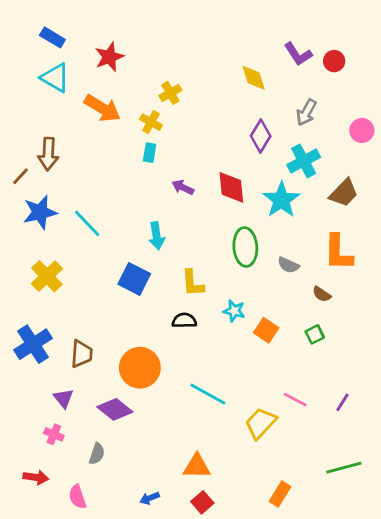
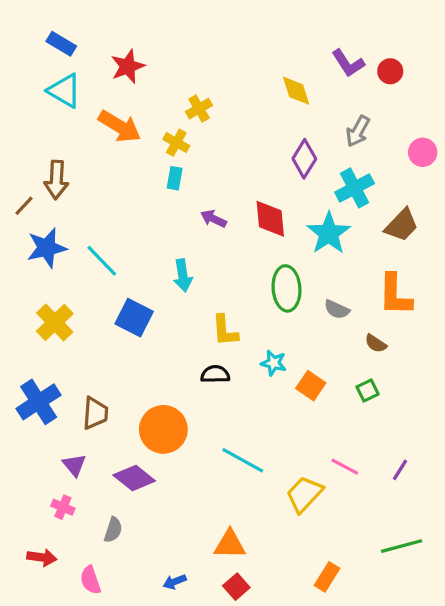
blue square: (134, 279) -> (134, 318), moved

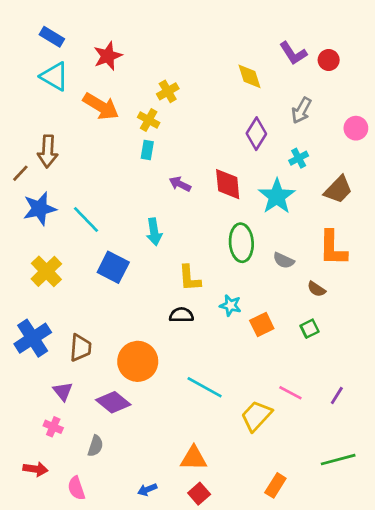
cyan cross: (355, 188) -> (299, 158), size x0.6
orange square: (311, 386) -> (262, 325), turned 30

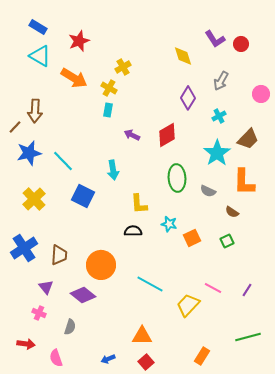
red diamond: (228, 184) -> (167, 135), turned 65
cyan star: (277, 196) -> (217, 153), moved

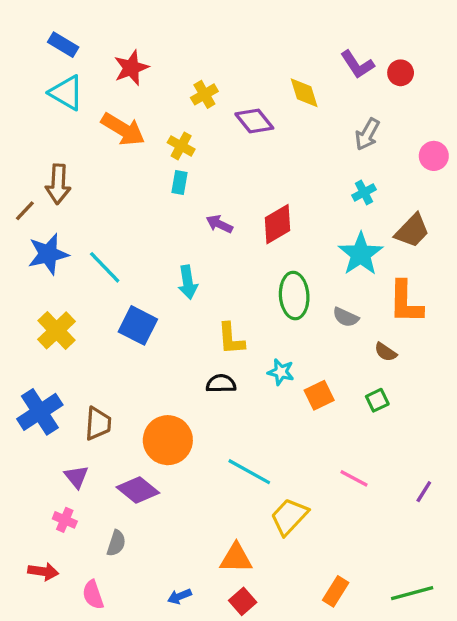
yellow cross: (123, 67) -> (204, 94), moved
purple diamond: (188, 98) -> (254, 121), moved, turned -70
purple line: (247, 290) -> (424, 492), moved
yellow trapezoid: (188, 305) -> (289, 517), moved
green line: (248, 337) -> (412, 593), moved

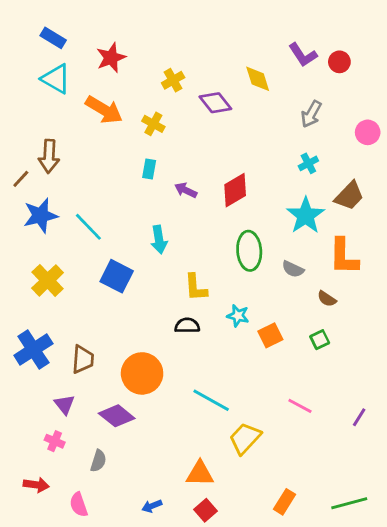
cyan rectangle: (179, 182) -> (149, 169), moved

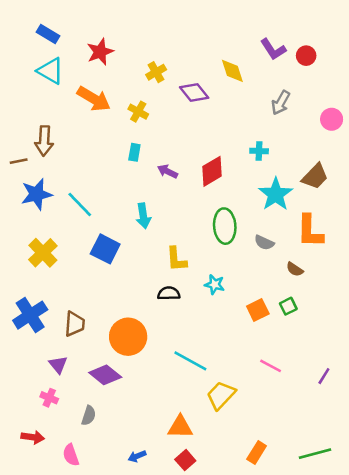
cyan cross: (308, 163) -> (259, 151), moved, turned 30
brown line: (21, 179) -> (19, 161), turned 36
orange square: (270, 335) -> (258, 310), moved

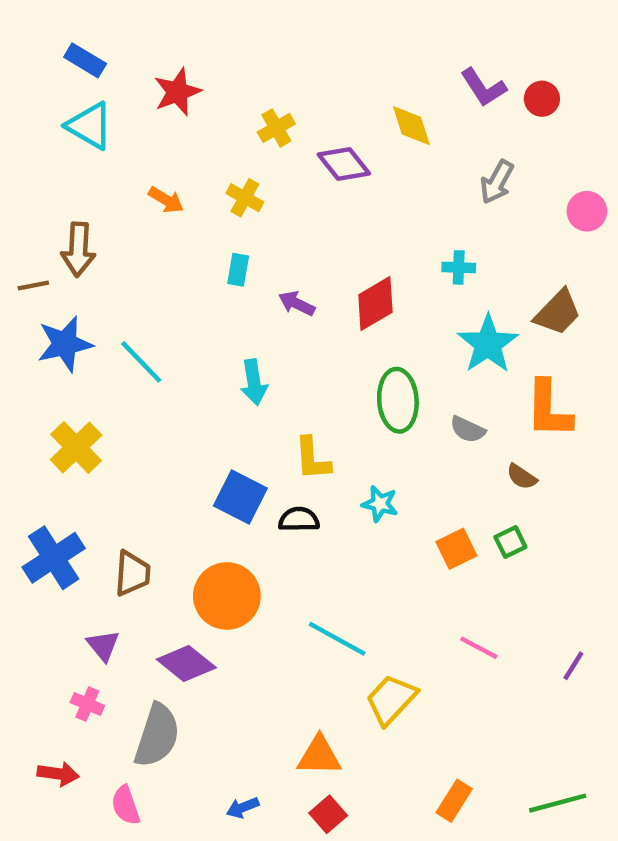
orange arrow: (94, 99) -> (166, 200), moved, size x0.6
blue square: (105, 249) -> (240, 497), moved
gray semicircle: (89, 416) -> (157, 736), size x1.8

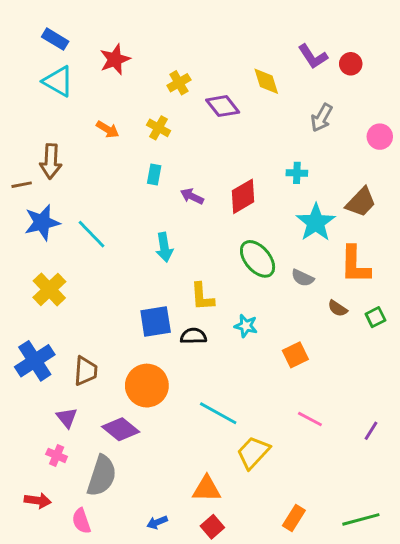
green ellipse: (398, 400) -> (258, 259), turned -36
blue square: (240, 497) -> (156, 321), turned -36
green square: (510, 542) -> (375, 317), moved

